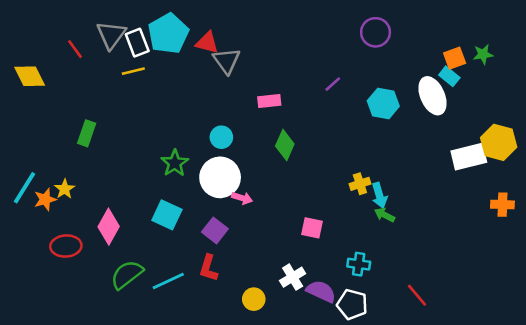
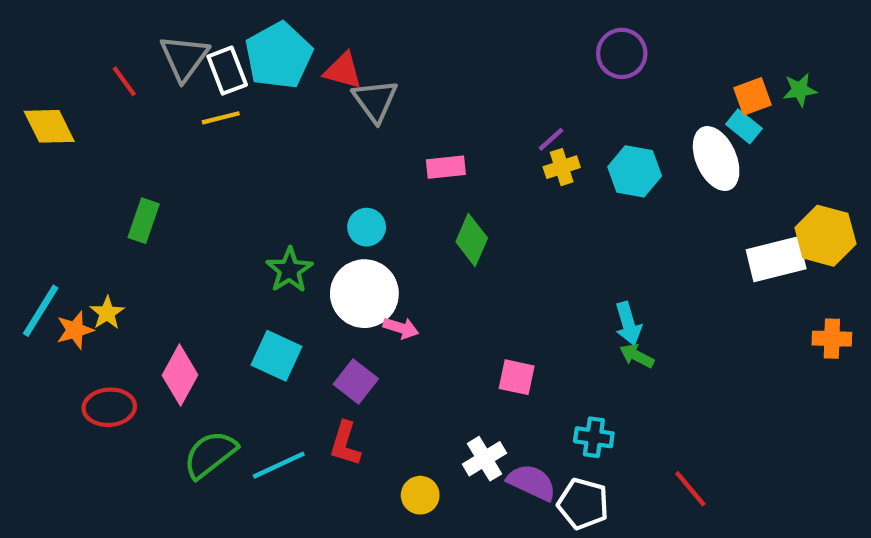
yellow cross: (360, 184) -> (562, 167), moved

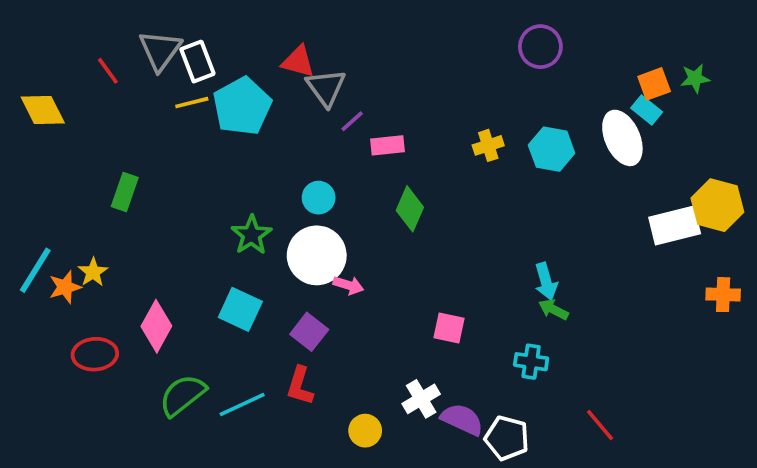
cyan pentagon: (279, 56) -> (242, 106), moved
purple line: (551, 139) -> (352, 121), moved
cyan cross: (594, 437) -> (531, 362), moved

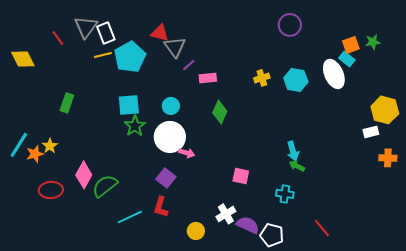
white rectangle: (675, 226) -> (371, 132), moved, size x0.6
cyan square: (240, 309) -> (129, 105), moved, turned -30
green semicircle: (182, 395) -> (105, 186), moved

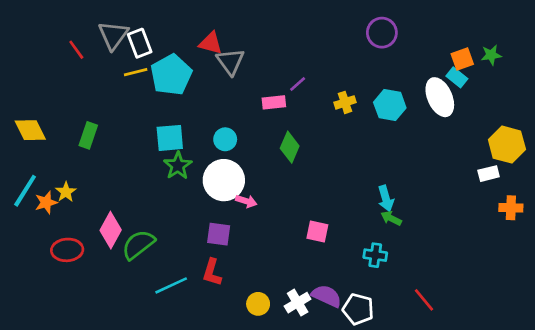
yellow diamond: (23, 59) -> (30, 130), moved
purple line: (189, 65) -> (298, 84), moved
purple square: (166, 178) -> (219, 234), turned -30
white cross: (226, 214) -> (298, 303), moved

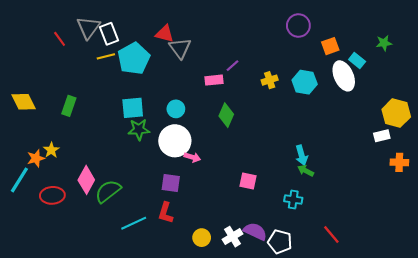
orange square: (462, 59) -> (330, 46), moved
green star: (178, 166) -> (139, 129), turned 30
cyan line: (25, 191) -> (19, 180), moved

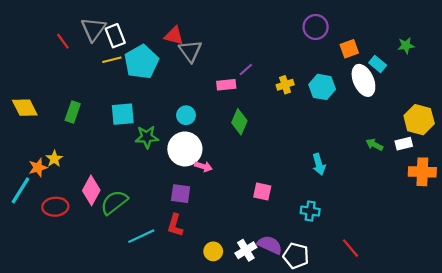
cyan square: (133, 108) -> (123, 114), moved
orange cross: (399, 162) -> (422, 172), size x1.4
green arrow: (306, 171) -> (374, 145), moved

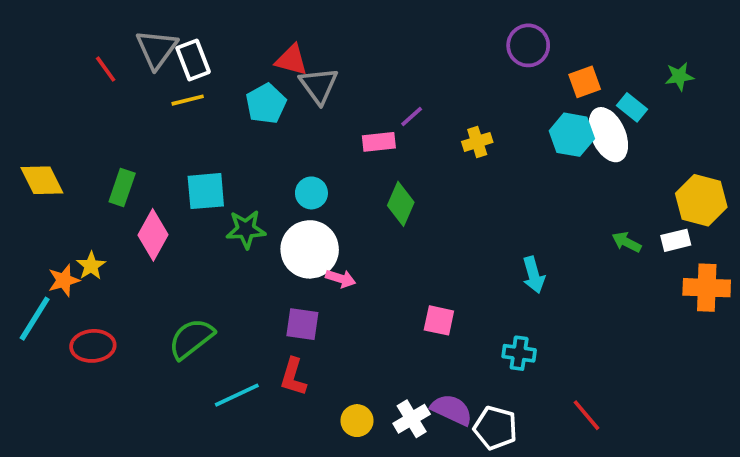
cyan pentagon: (141, 62) -> (266, 104), moved, size x0.7
cyan hexagon: (322, 87) -> (572, 135), moved
pink diamond: (91, 190) -> (153, 235), moved

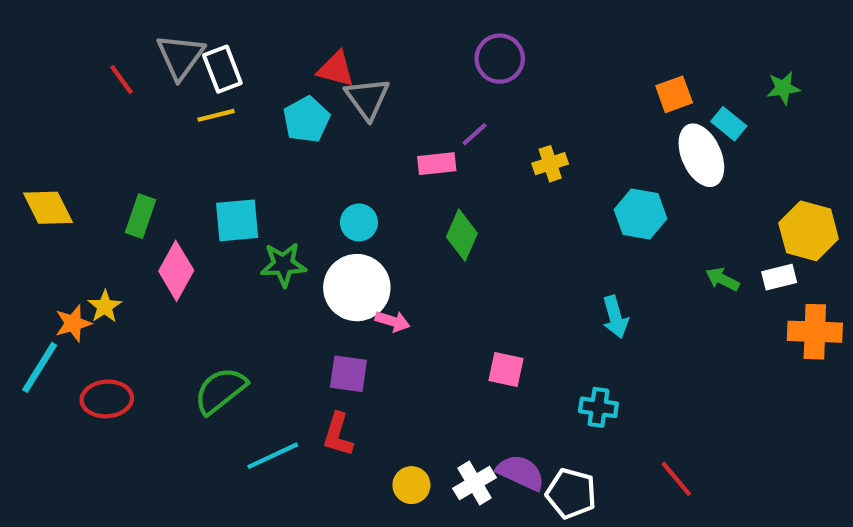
purple circle: (528, 45) -> (500, 59), moved
cyan hexagon: (572, 135) -> (640, 214), moved

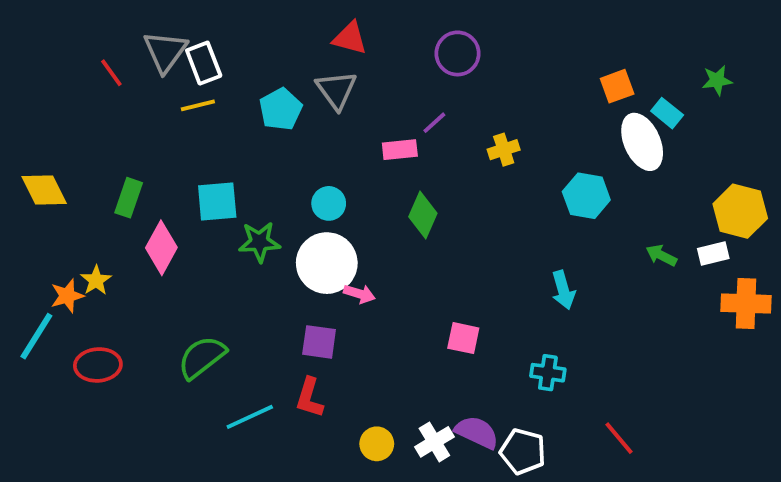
red triangle: (336, 69) -> (350, 38), moved

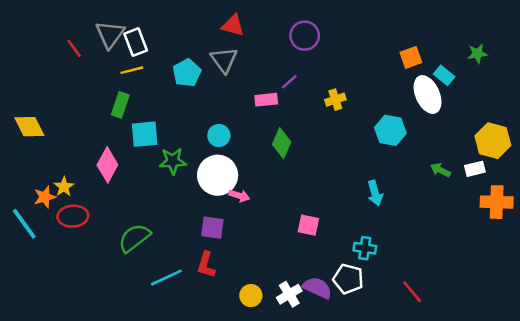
green rectangle: (129, 198) -> (120, 105), moved
cyan line: (36, 336) -> (24, 224), turned -68
red ellipse: (98, 365) -> (73, 216), moved
white pentagon: (523, 451) -> (348, 279), moved

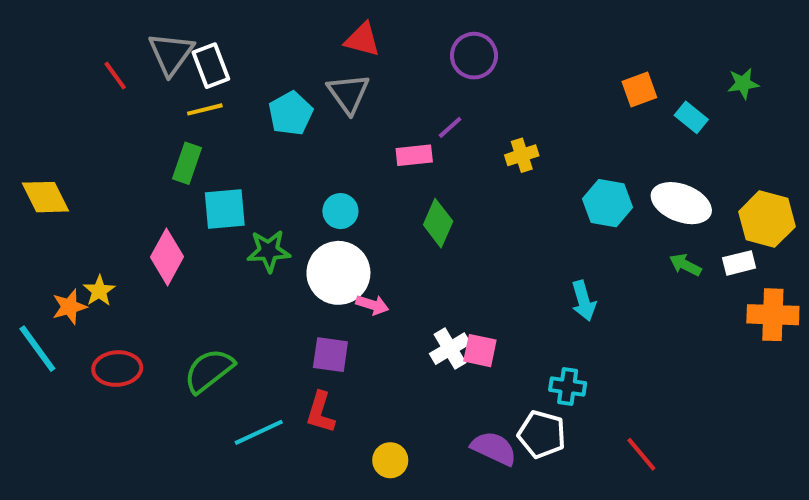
white ellipse: (428, 95) -> (681, 203), moved, turned -45
red ellipse: (73, 216) -> (117, 369), moved
white cross: (289, 294) -> (450, 349), moved

